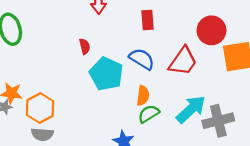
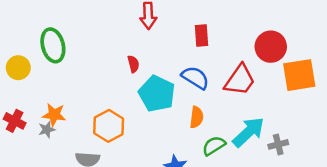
orange hexagon: (40, 108) -> (109, 126), moved
green semicircle: (149, 114) -> (214, 146), moved
gray cross: (218, 121) -> (278, 144), size x0.6

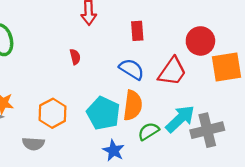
cyan pentagon: (157, 94) -> (103, 113), moved
orange semicircle: (197, 117) -> (133, 105), size x1.5
gray cross: (278, 144) -> (207, 130), size x1.8

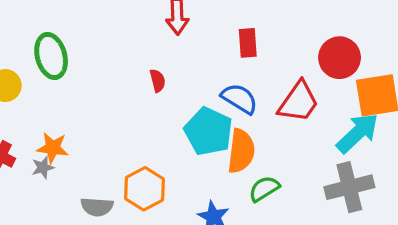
orange hexagon: (53, 113) -> (144, 189), moved
cyan pentagon: (103, 113) -> (208, 131), moved
cyan arrow: (180, 119) -> (358, 133), moved

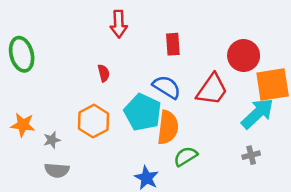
gray star: (43, 167) -> (52, 140), moved
gray cross: (349, 187) -> (251, 155), size x0.5
orange hexagon: (144, 189) -> (93, 121), moved

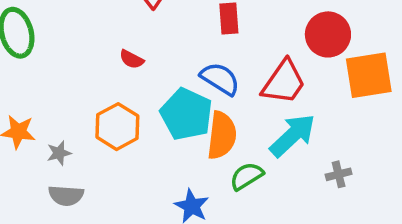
red semicircle: (104, 73) -> (132, 59), turned 132
cyan arrow: (257, 114) -> (293, 135), moved

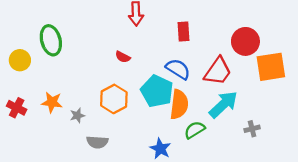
gray semicircle: (66, 196) -> (97, 142), moved

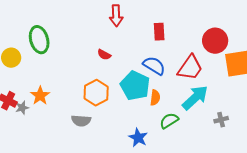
orange star: (52, 102) -> (40, 96), turned 30
orange semicircle: (179, 104) -> (155, 98), size x0.6
gray star: (77, 115) -> (22, 108), moved
gray semicircle: (97, 142) -> (81, 121), moved

